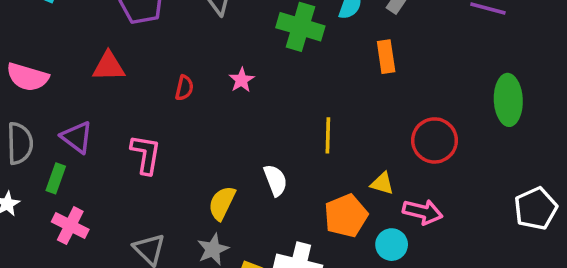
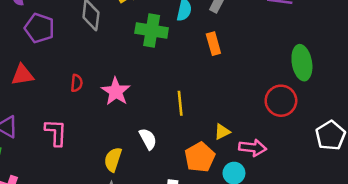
pink star: (242, 80) -> (116, 91), moved, size x1.6
red circle: (435, 140) -> (281, 101), moved
yellow triangle: (382, 183) -> (222, 132), turned -36

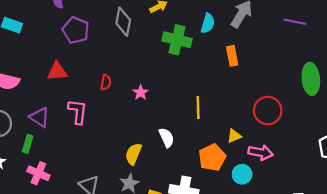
pink star: (116, 91) -> (141, 93), size x0.6
red circle: (281, 101) -> (268, 111), moved
pink L-shape: (56, 132) -> (78, 112), moved

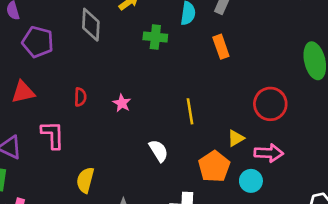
green cross: (177, 40) -> (155, 37), size x0.7
yellow semicircle: (133, 154) -> (85, 180), moved

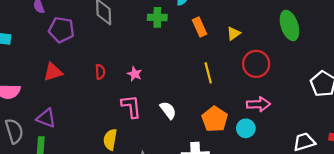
orange rectangle: (221, 47) -> (200, 27), moved
yellow line: (190, 111) -> (208, 73), moved
pink L-shape: (53, 135) -> (131, 106), moved
yellow triangle: (236, 138) -> (234, 34), moved

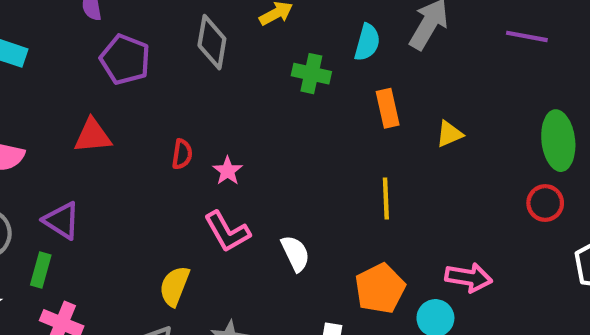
red circle: (256, 64) -> (545, 203), moved, size x0.7
pink star: (135, 74) -> (228, 171), moved
pink L-shape: (131, 106) -> (227, 232), turned 145

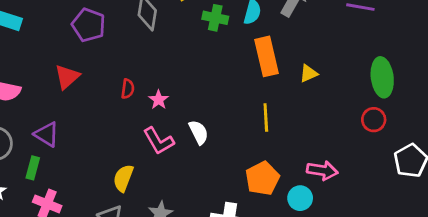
green cross: (311, 74) -> (215, 18), moved
orange rectangle: (388, 108) -> (266, 56), size x1.5
red triangle: (93, 136) -> (67, 77), turned -36
white semicircle: (295, 253) -> (199, 132), moved

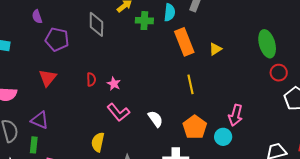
red circle: (374, 120) -> (279, 73), moved
white semicircle: (199, 132) -> (155, 119), moved
pink arrow: (322, 170) -> (236, 115), turned 105

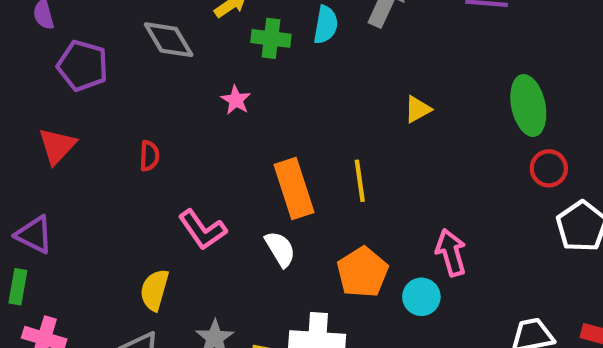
gray diamond: (96, 24) -> (169, 40), turned -35
orange rectangle: (184, 42) -> (294, 189), moved
pink star: (114, 84) -> (236, 100), moved
pink arrow: (236, 115) -> (451, 253), turned 145

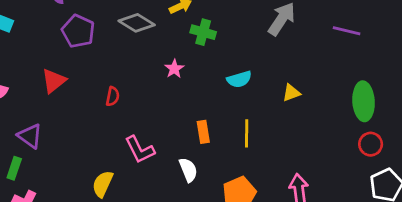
cyan semicircle: (326, 25) -> (239, 79), moved, turned 55
gray diamond: (169, 40) -> (137, 23), turned -36
orange rectangle: (294, 189) -> (203, 132), size x0.6

